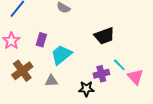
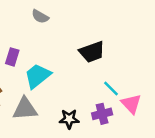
purple cross: (101, 74) -> (102, 114), moved
gray triangle: (51, 81) -> (25, 109), size x1.5

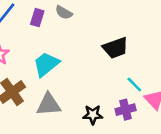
purple rectangle: (12, 57) -> (37, 18), moved
cyan trapezoid: (38, 76) -> (46, 64), moved

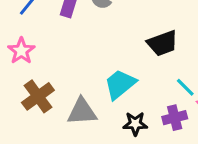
cyan trapezoid: (46, 64) -> (120, 84), moved

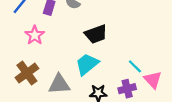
black trapezoid: (163, 43) -> (96, 34), moved
pink star: (21, 51) -> (35, 35), moved

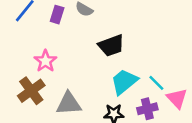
pink star: (35, 35) -> (45, 61), moved
cyan trapezoid: (87, 64) -> (124, 82), moved

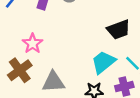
black trapezoid: (111, 46) -> (119, 30), moved

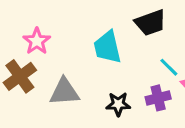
cyan trapezoid: (103, 62) -> (107, 47), moved, turned -64

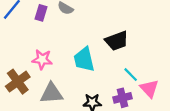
pink star: (37, 41) -> (42, 59), moved, turned -30

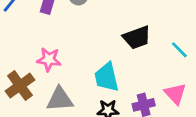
cyan trapezoid: (84, 59) -> (107, 77), moved
cyan line: (131, 75) -> (179, 50), moved

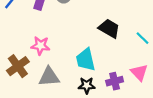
black trapezoid: (137, 37) -> (109, 28), turned -130

